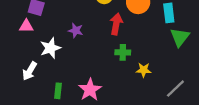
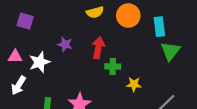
red arrow: (116, 24) -> (98, 48), moved
pink triangle: (26, 26) -> (15, 57), moved

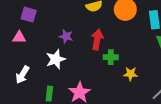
pink triangle: (15, 57) -> (19, 37), moved
white star: (40, 62) -> (56, 59), moved

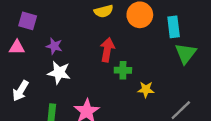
purple star: (66, 36) -> (54, 46), moved
white star: (56, 59) -> (59, 73), turned 30

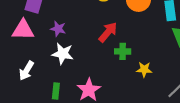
pink triangle: (17, 47) -> (23, 30), size x1.5
red arrow: (107, 50) -> (108, 32), turned 30

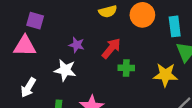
purple star: (58, 29) -> (77, 45), moved
yellow star: (144, 69) -> (165, 75), moved, size x1.5

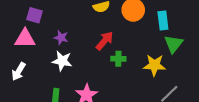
purple star: (77, 45) -> (61, 38), moved
white arrow: (28, 88) -> (19, 71), moved

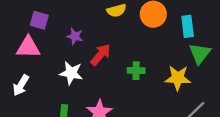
purple star: (61, 38) -> (75, 36), moved
red arrow: (105, 41) -> (101, 55), moved

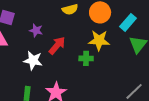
cyan rectangle: (188, 26) -> (128, 22), turned 48
yellow star: (178, 78) -> (99, 40), moved

